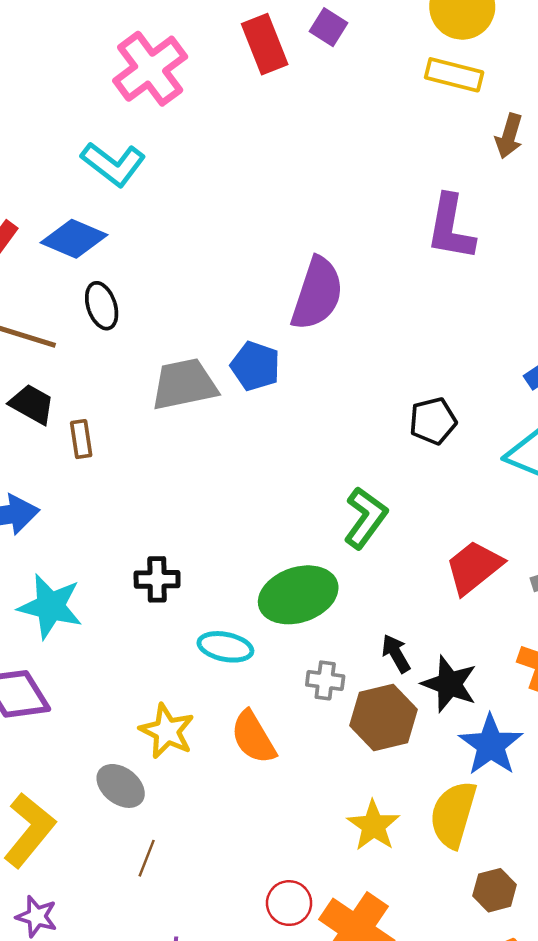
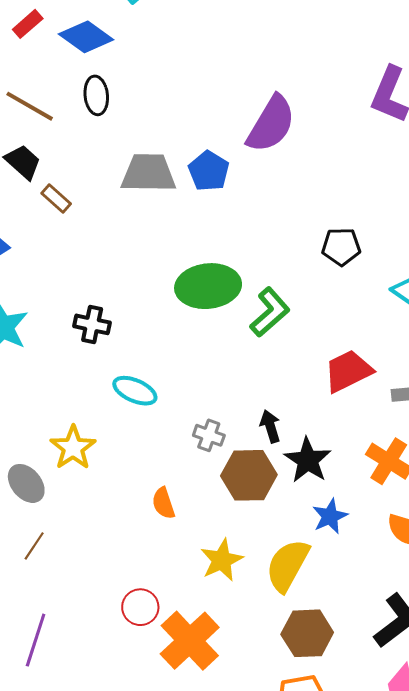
brown rectangle: (81, 439) -> (56, 199), turned -52
green ellipse: (298, 595) -> (208, 286), moved
orange semicircle: (253, 737) -> (163, 503), moved, size x0.7
blue star: (491, 745) -> (330, 516), size x0.7
brown hexagon: (495, 890) -> (307, 633), size x1.4

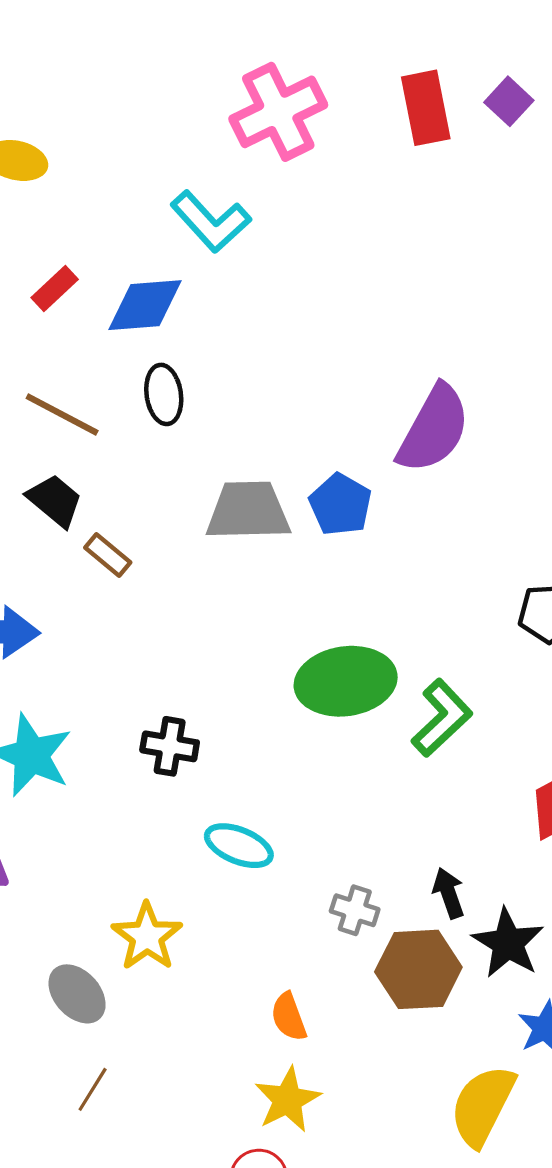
blue diamond: (86, 37) -> (145, 305), turned -38
yellow star: (222, 560) -> (288, 1100), moved

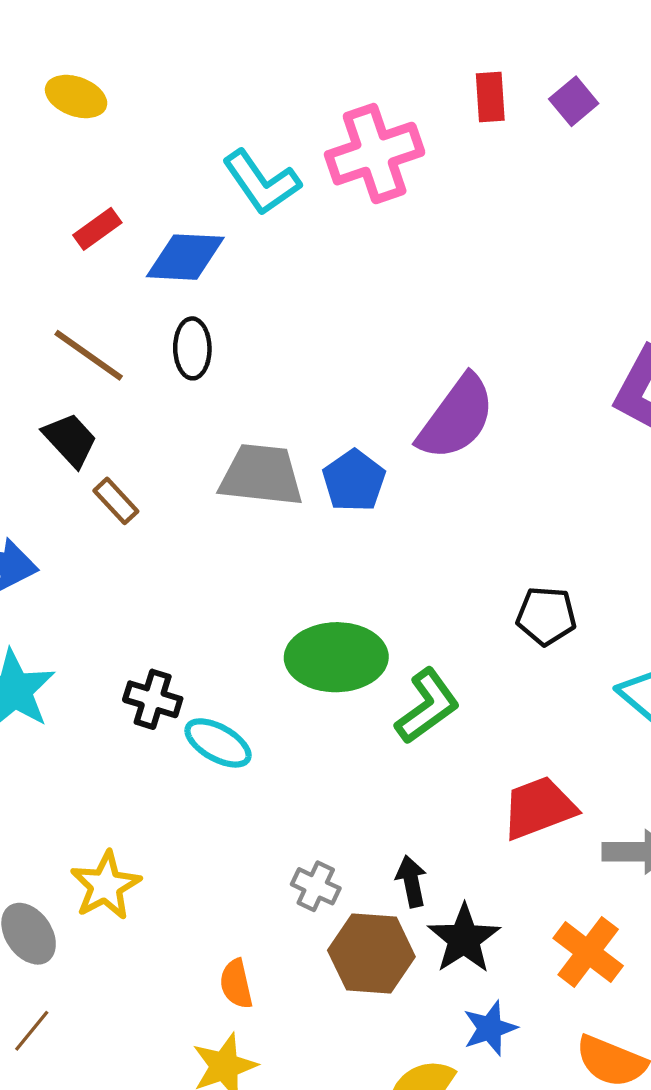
red rectangle: (426, 108) -> (490, 97), size x0.7
pink cross: (278, 112) -> (375, 154), moved
cyan ellipse: (239, 846) -> (218, 743), moved

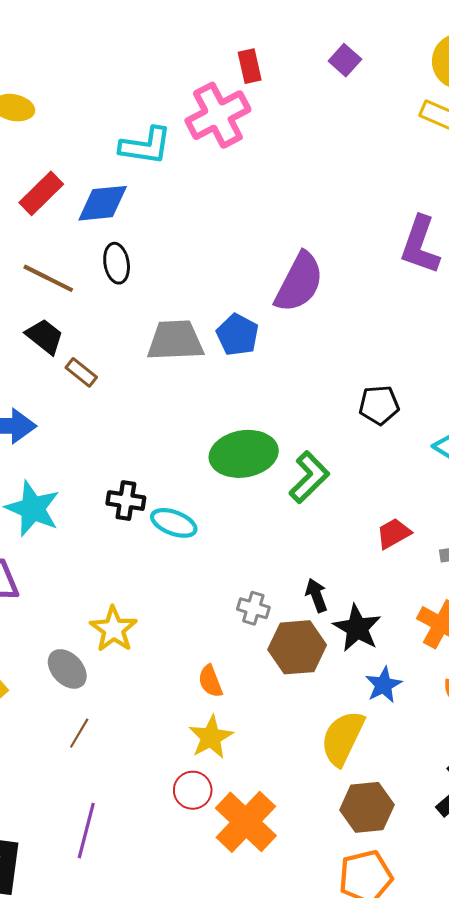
red rectangle: (490, 97) -> (250, 66), moved
cyan L-shape: (261, 182) -> (146, 146), turned -38
red rectangle: (97, 229) -> (41, 193), size x1.4
red trapezoid: (539, 808) -> (394, 533), size x0.7

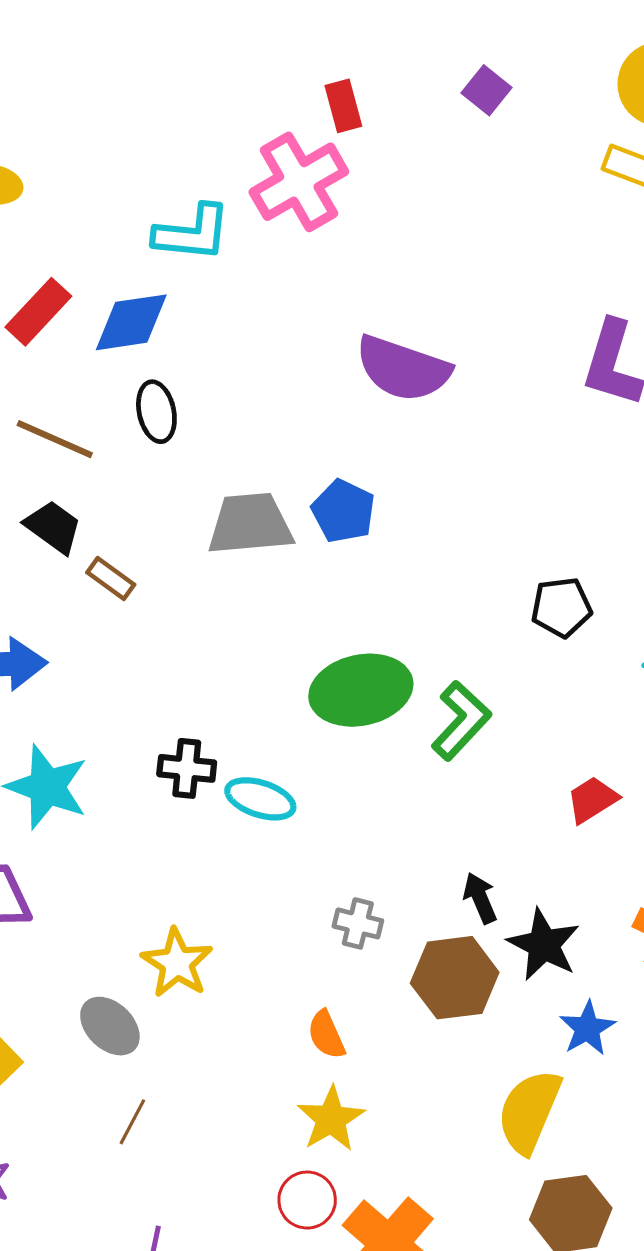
purple semicircle: (299, 282) -> (403, 369), moved, turned 84
gray cross: (253, 608) -> (358, 923), moved

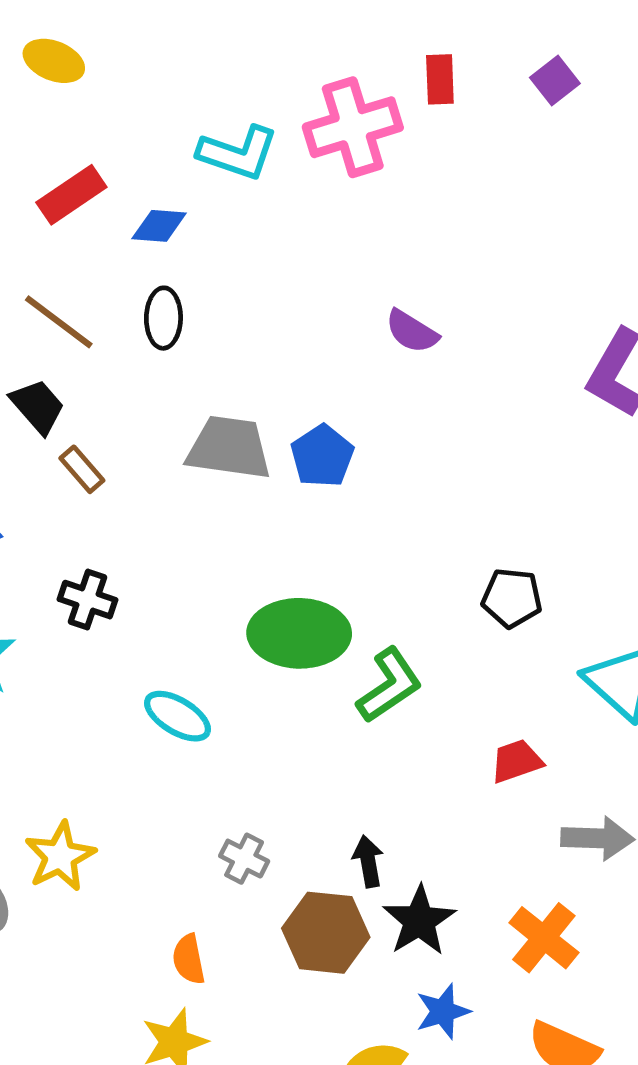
red rectangle: (343, 106) -> (440, 79), moved
blue diamond: (131, 322) -> (159, 226), size x0.7
purple semicircle: (403, 369) -> (412, 331), size x0.6
black cross: (187, 768) -> (88, 600), moved
red trapezoid: (592, 800) -> (516, 761), moved

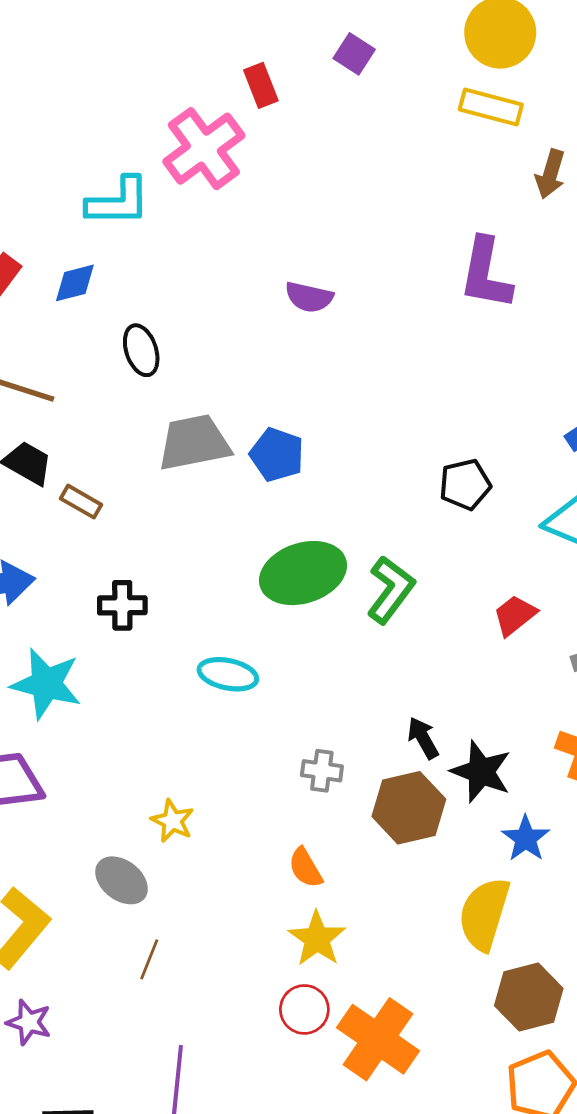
black ellipse: (163, 318) -> (141, 350), moved
blue pentagon: (322, 456) -> (277, 455), moved
yellow star: (60, 856) -> (172, 821), size x0.7

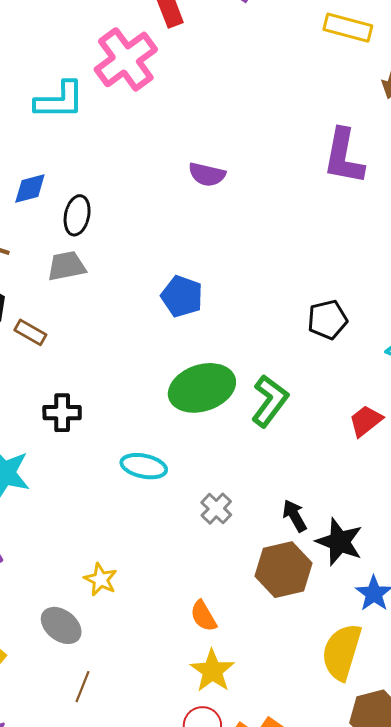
blue diamond: (75, 283) -> (30, 189), moved
black ellipse: (141, 350) -> (77, 215), turned 30
gray trapezoid: (194, 443) -> (67, 266), moved, size x0.7
gray cross: (322, 771) -> (216, 509), moved, turned 36

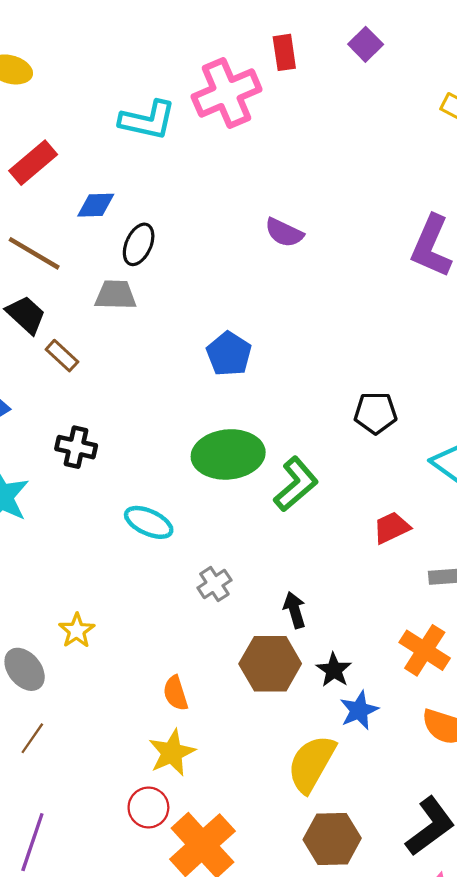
black star: (339, 542) -> (334, 670), moved, size x0.7

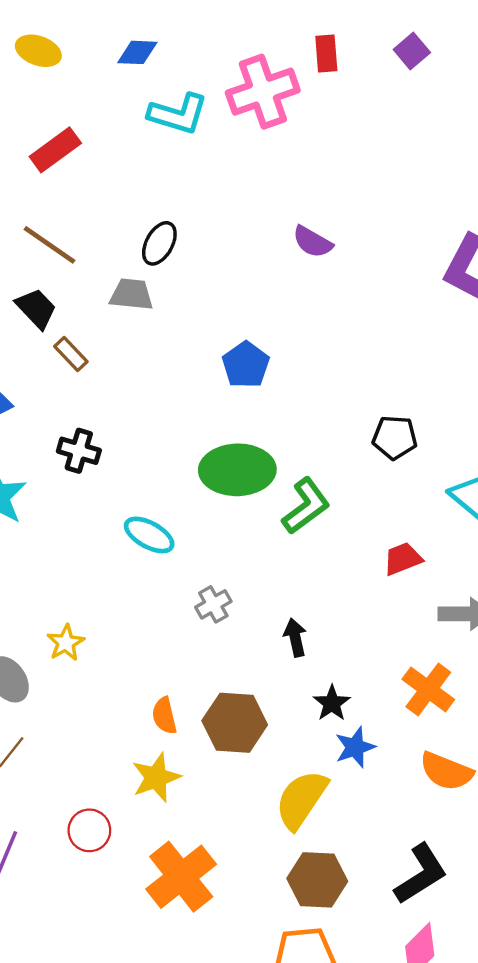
blue diamond: (96, 205) -> (137, 52), moved
brown hexagon: (270, 664) -> (235, 723), moved
red circle: (148, 808) -> (89, 830), moved

